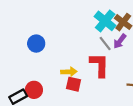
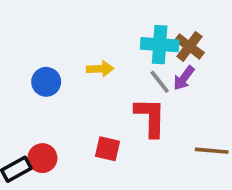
cyan cross: (105, 21) -> (160, 45), turned -35
yellow arrow: (69, 72) -> (100, 69), moved

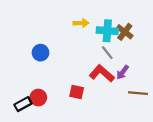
yellow arrow: (100, 69) -> (81, 23), moved
purple arrow: (184, 78) -> (123, 72), moved
red L-shape: (150, 117) -> (102, 73), turned -50

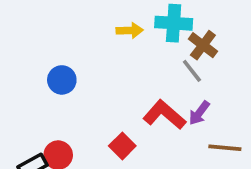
cyan cross: (107, 31) -> (174, 23), moved
gray line: (107, 53) -> (192, 71), moved
red square: (77, 92) -> (122, 146), turned 32

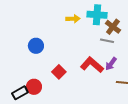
gray line: (192, 71) -> (107, 41), turned -40
red square: (122, 146) -> (59, 72), moved

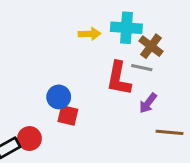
blue circle: (36, 46) -> (59, 97), moved
red L-shape: (92, 65) -> (119, 78), moved, turned -120
red square: (59, 72) -> (68, 115), turned -32

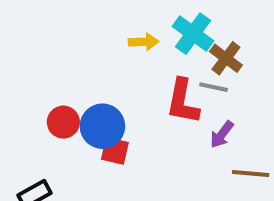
cyan cross: (126, 28) -> (193, 34), turned 32
blue circle: (59, 97) -> (102, 126), size x1.4
red circle: (29, 139) -> (63, 122), moved

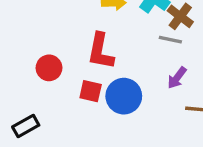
red L-shape: (183, 102) -> (101, 51), moved
blue circle: (102, 126) -> (124, 96), moved

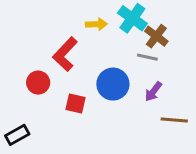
red L-shape: (101, 51) -> (65, 54), moved, turned 32
blue circle: (124, 96) -> (113, 84), moved

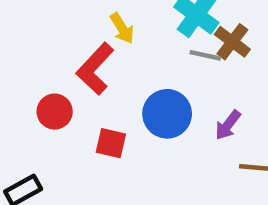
yellow arrow: (96, 24) -> (122, 28), moved, turned 60
gray line: (147, 57) -> (205, 55), moved

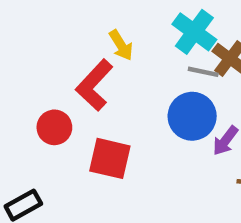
blue circle: (167, 114) -> (192, 116), moved
red square: (111, 143) -> (110, 158), size x1.4

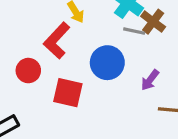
blue circle: (192, 116) -> (107, 63), moved

